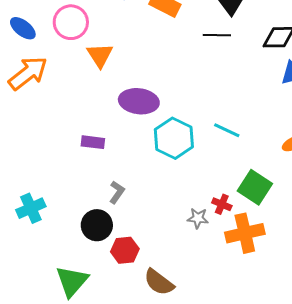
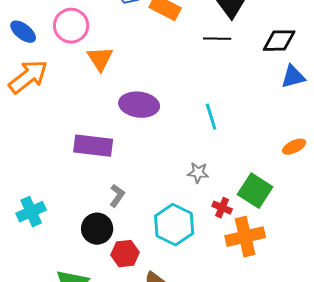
cyan line: (227, 130) -> (211, 117), moved, turned 48
cyan hexagon: (174, 138) -> (174, 225), moved
purple rectangle: (93, 142) -> (93, 146), size x1.6
gray star: (198, 218) -> (198, 173), moved

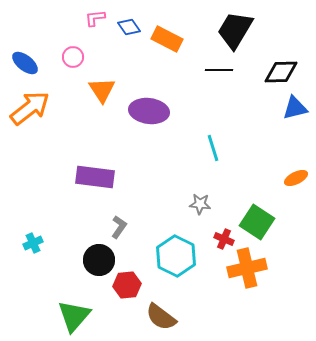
pink circle: (71, 26) -> (73, 57), size x0.6
purple ellipse: (139, 105) -> (149, 111), moved
cyan cross: (31, 212) -> (33, 243), size x0.7

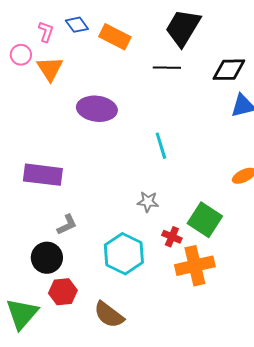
pink L-shape: (95, 18) -> (46, 32), moved, turned 115
orange triangle: (102, 90) -> (50, 69), moved
gray L-shape: (119, 227) -> (67, 225), turned 30
red hexagon: (127, 285) -> (63, 292), moved

